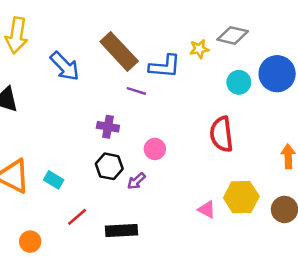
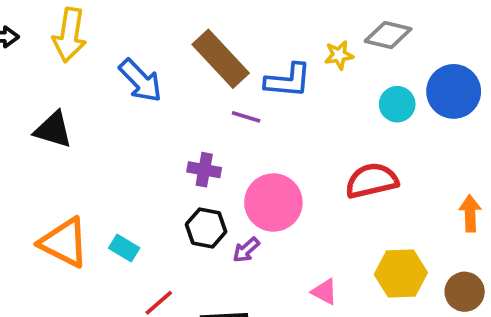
red semicircle: (222, 134) -> (372, 181), turned 84
pink circle: (155, 149) -> (273, 203), size x1.8
pink triangle: (207, 209) -> (324, 292), moved

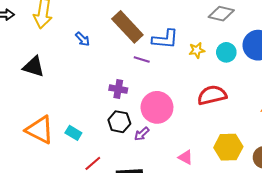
yellow star: (339, 55) -> (197, 50), moved
blue arrow: (141, 81) -> (83, 39), size x0.6

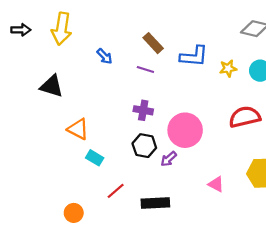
brown rectangle: (127, 27) -> (153, 43), size x0.6
purple line: (142, 59) -> (145, 70), moved
orange triangle: (40, 130) -> (78, 129), moved, size x0.7

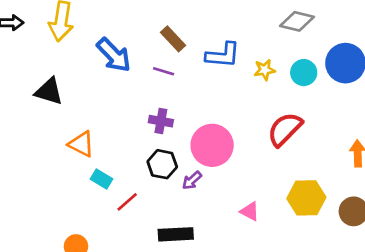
blue arrow: (105, 56) -> (114, 55), size x1.8
red semicircle: (245, 117) -> (285, 129), turned -32
red line: (116, 191) -> (127, 202), moved

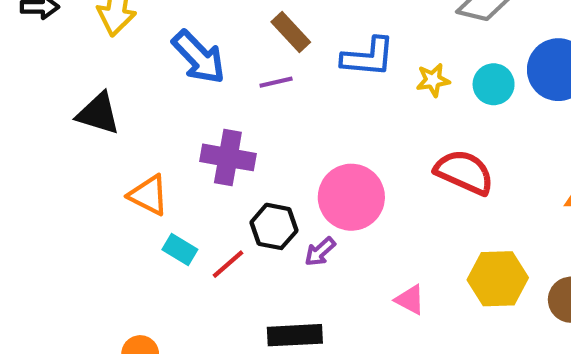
purple line: (164, 71) -> (276, 82), turned -30
purple cross: (161, 121) -> (228, 157), moved, size x1.4
red semicircle: (285, 129) -> (464, 172), turned 69
red line: (127, 202) -> (228, 264), moved

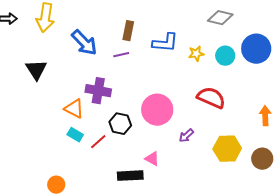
brown rectangle: (291, 32) -> (128, 31), turned 54
black triangle: (98, 114) -> (36, 70), turned 40
orange triangle: (148, 195) -> (74, 109), moved
purple arrow: (320, 252) -> (186, 136), moved
pink triangle: (410, 300) -> (152, 159), moved

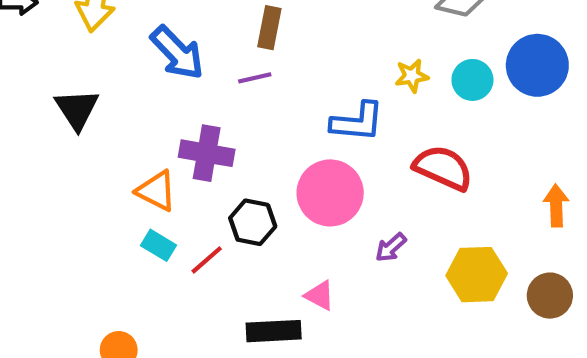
blue L-shape: (165, 43) -> (357, 122), moved

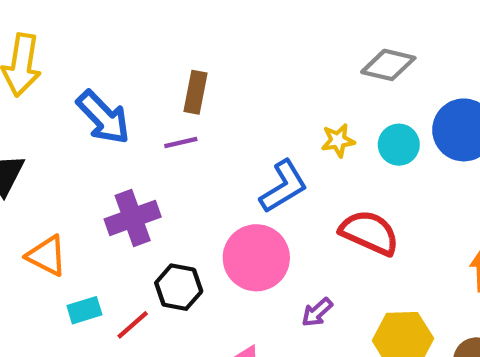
blue L-shape: (357, 122) -> (284, 187), turned -36
purple cross: (207, 153) -> (133, 218), turned -30
orange triangle: (156, 191) -> (47, 256), moved
cyan rectangle: (158, 245) -> (84, 310), turned -48

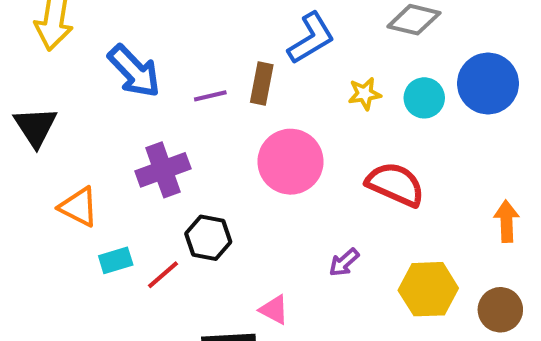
brown rectangle: (196, 92) -> (262, 83), moved
blue L-shape: (284, 187) -> (311, 38), moved
pink circle: (256, 258) -> (291, 162), moved

